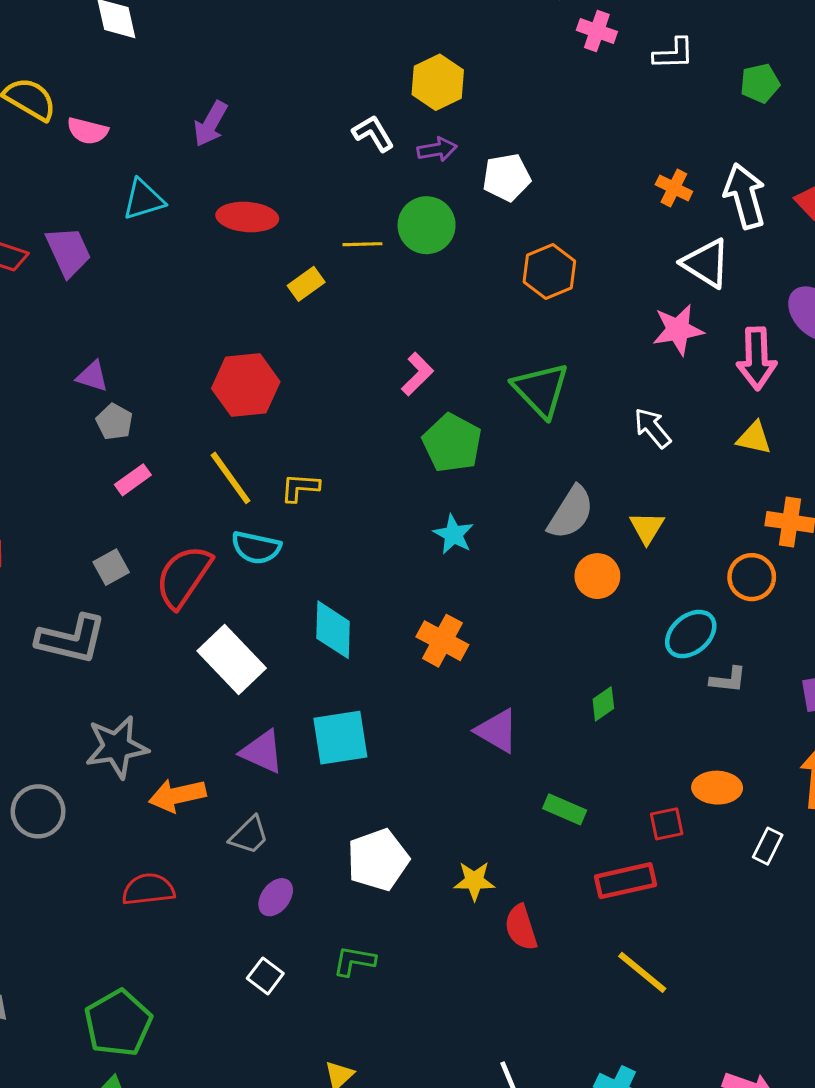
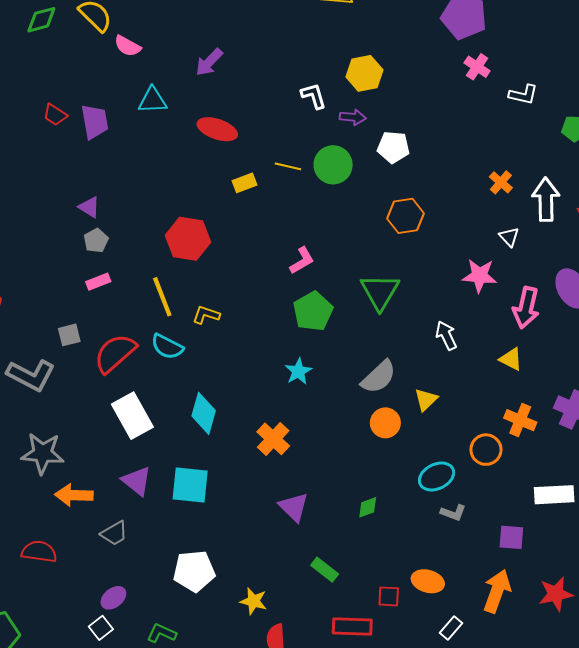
white triangle: (706, 263) -> (509, 237), size x0.6
purple ellipse: (276, 897) -> (113, 598), moved

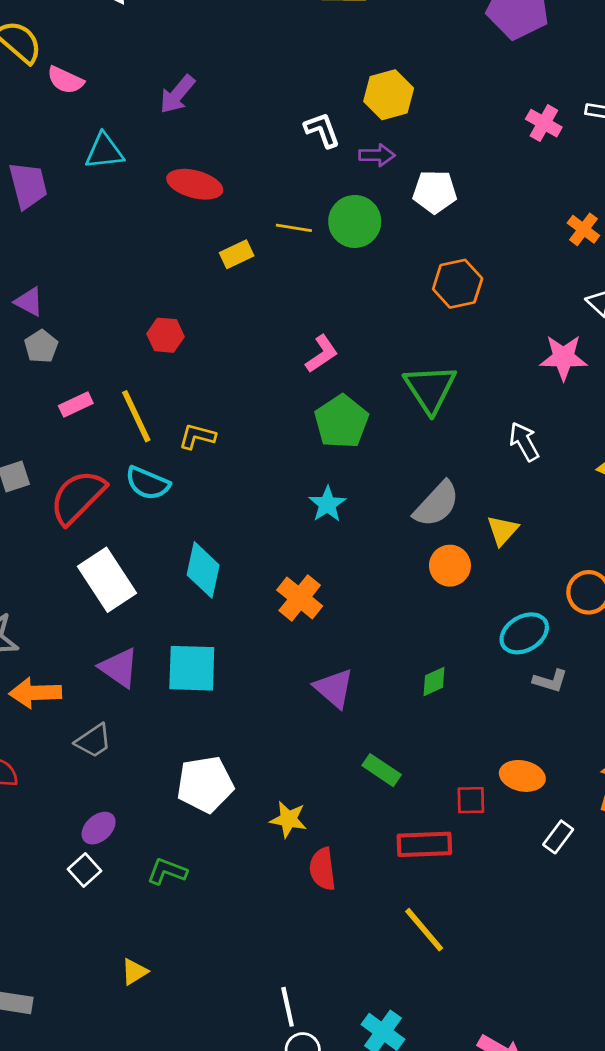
pink cross: (477, 67) -> (544, 123), moved
red hexagon: (188, 239) -> (165, 335), size x0.6
pink rectangle: (98, 282) -> (76, 404), moved

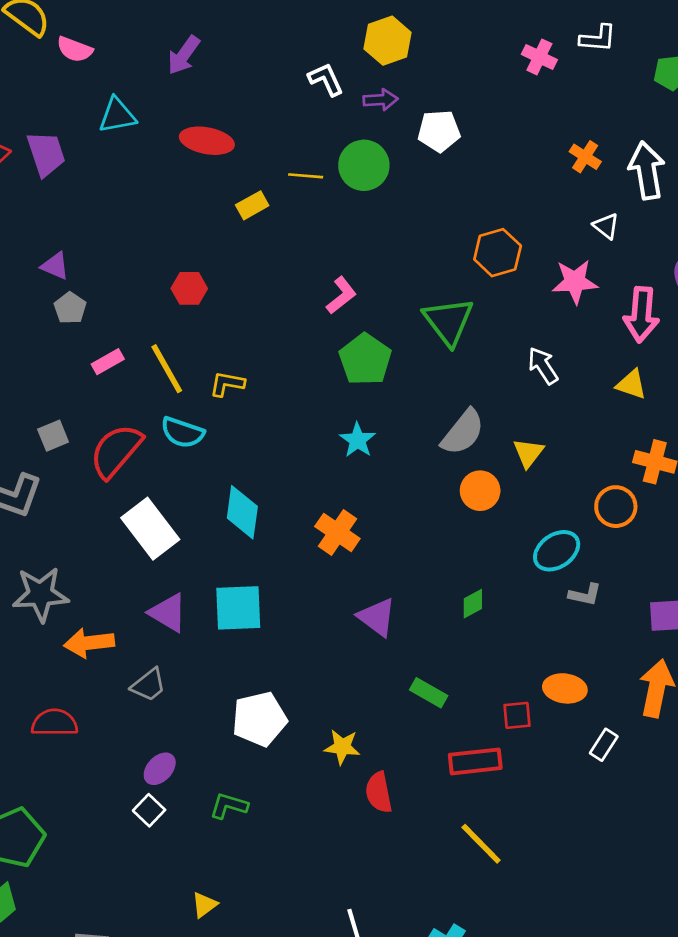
orange hexagon: (458, 284) -> (498, 253), moved

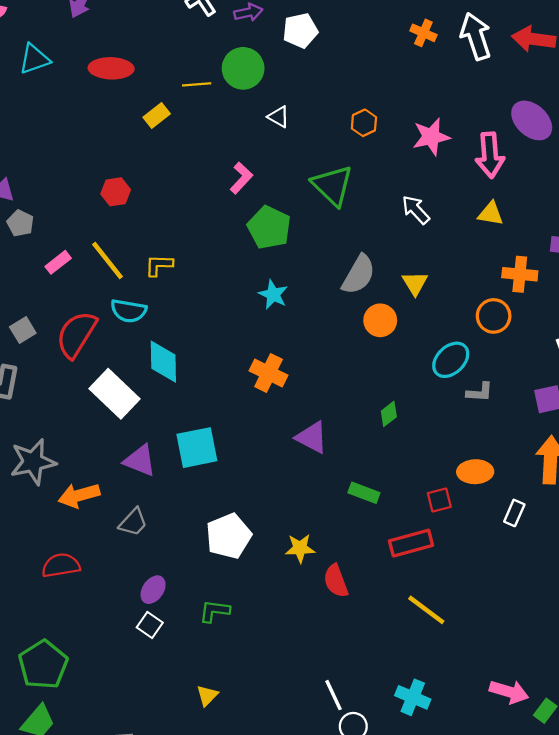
white triangle: (606, 226) -> (279, 117), moved
orange hexagon: (498, 253) -> (364, 123), size x0.7
cyan diamond: (242, 512) -> (163, 362), moved

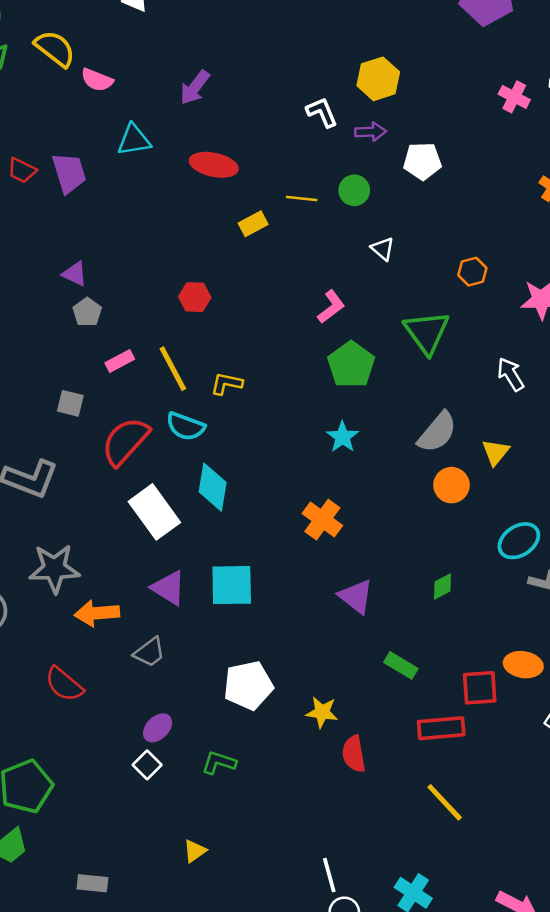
green circle: (243, 68) -> (354, 190), size x0.7
gray square: (23, 330) -> (70, 403), moved, turned 35
red square: (439, 500) -> (480, 688), size x1.4
red semicircle: (61, 565) -> (64, 684), turned -141

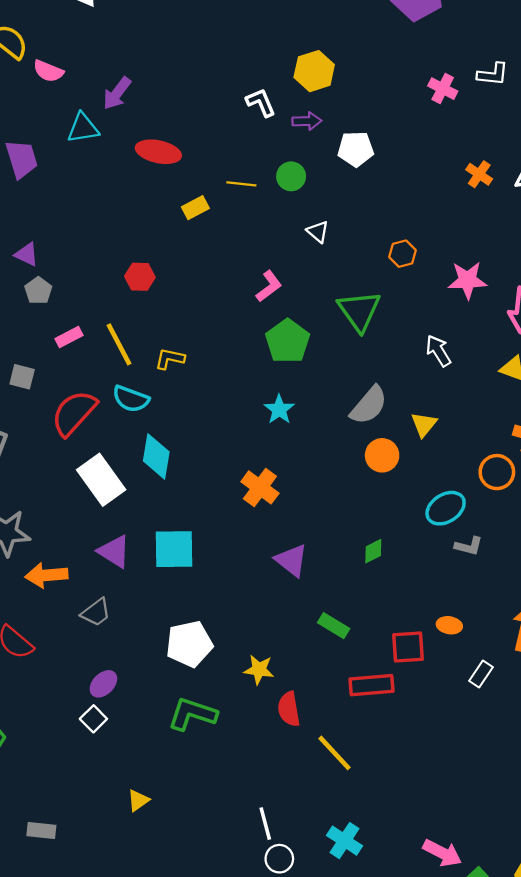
purple arrow: (195, 87) -> (117, 93), moved
orange ellipse: (523, 665) -> (449, 625), size x0.7
green L-shape: (219, 763) -> (192, 714), moved, size x1.5
yellow line: (445, 802) -> (334, 753), moved

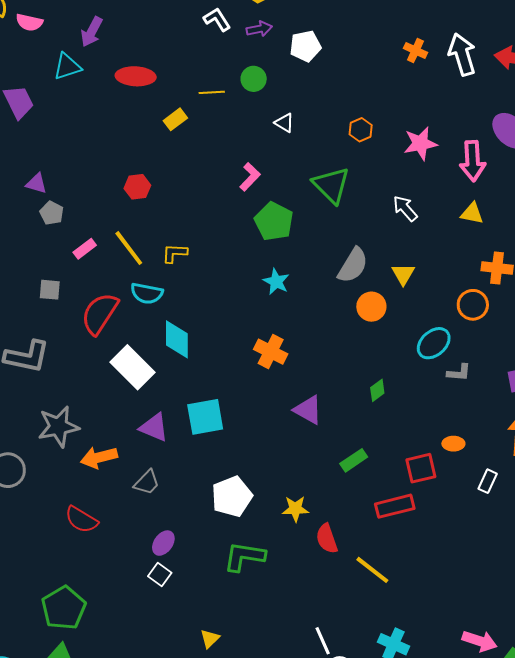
green rectangle: (334, 626) -> (354, 460), turned -56

